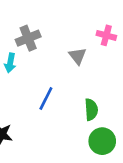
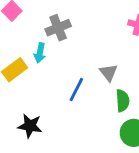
gray triangle: (77, 56) -> (109, 73), moved

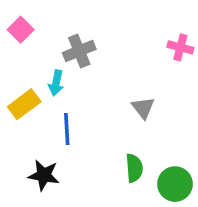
blue line: (76, 89) -> (67, 129), moved, turned -30
green semicircle: (123, 101) -> (134, 168), moved

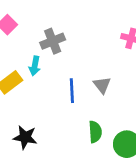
blue line: (67, 129) -> (72, 91), moved

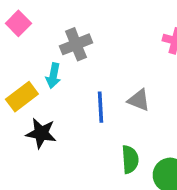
gray triangle: (102, 85) -> (139, 100), turned -30
black star: (25, 137) -> (41, 133), moved

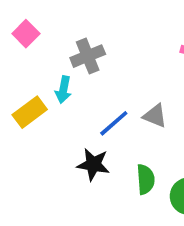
blue line: (100, 107) -> (114, 123), turned 52
black star: (41, 133) -> (93, 164), moved

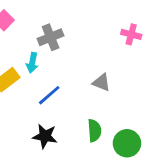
blue line: (114, 123) -> (49, 95), moved
black star: (93, 164) -> (45, 136), moved

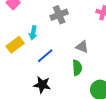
gray cross: (51, 37) -> (59, 15), moved
green semicircle: (94, 131) -> (77, 68), moved

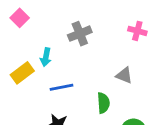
gray triangle: (82, 47) -> (124, 75), moved
blue line: (45, 56) -> (61, 87), turned 30

